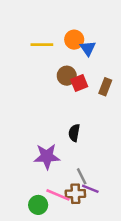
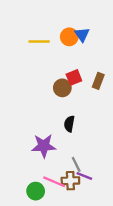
blue triangle: (88, 48) -> (82, 35), moved
brown circle: (67, 76) -> (62, 88), moved

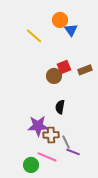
orange circle: (69, 37) -> (60, 20), moved
yellow line: (39, 41) -> (34, 36), turned 42
brown rectangle: (98, 81) -> (85, 70), turned 48
brown cross: (70, 181) -> (51, 135), moved

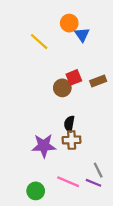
brown cross: (51, 135) -> (72, 140), moved
gray line: (66, 142) -> (98, 170), moved
purple line: (73, 152) -> (94, 183), moved
pink line: (47, 157) -> (68, 182), moved

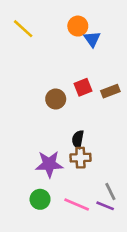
yellow line: (39, 42) -> (23, 29), moved
brown circle: (62, 88) -> (56, 99), moved
green circle: (36, 191) -> (40, 199), moved

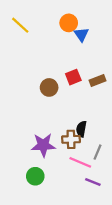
black semicircle: (78, 139) -> (81, 129), moved
gray line: (110, 191) -> (98, 152), moved, turned 49
pink line: (77, 205) -> (80, 162), moved

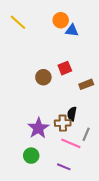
blue triangle: (81, 34) -> (72, 30), turned -48
brown rectangle: (98, 81) -> (86, 84), moved
purple star: (43, 145) -> (38, 128), turned -30
purple line: (93, 182) -> (64, 167), moved

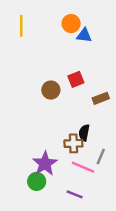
yellow line: (18, 22) -> (21, 26), turned 48
purple star: (38, 128) -> (45, 164), moved

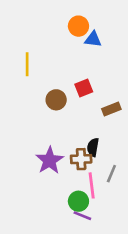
yellow line: (21, 26) -> (27, 64), moved
purple star: (45, 164) -> (50, 160), moved
pink line: (83, 167) -> (92, 185), turned 60
green circle: (37, 181) -> (78, 201), moved

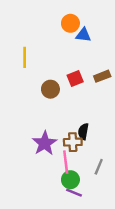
brown rectangle: (111, 109) -> (102, 76), moved
gray line: (111, 174) -> (99, 167), moved
pink line: (92, 185) -> (66, 162), moved

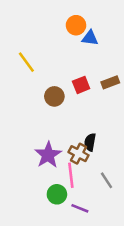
yellow line: (25, 57) -> (26, 62), turned -36
brown cross: (73, 142) -> (79, 154), turned 30
gray line: (99, 167) -> (106, 180), turned -56
green circle: (70, 180) -> (57, 194), moved

